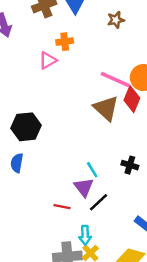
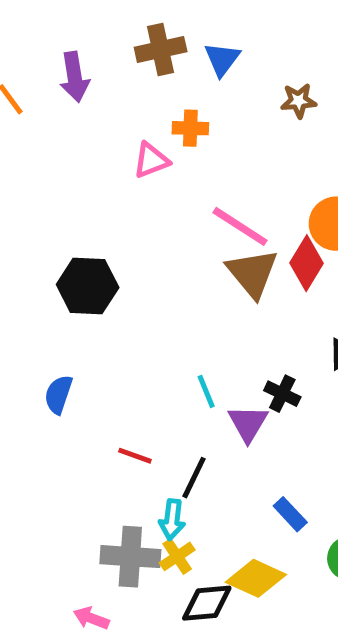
pink line: (115, 79) -> (240, 226), moved
blue semicircle: (17, 163) -> (58, 394), moved
purple triangle: (84, 187) -> (248, 423), moved
black line: (99, 202) -> (194, 478), moved, turned -30

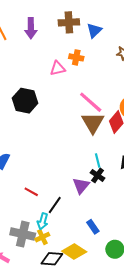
black hexagon: (88, 286) -> (25, 101), moved
cyan line: (206, 391) -> (98, 161), moved

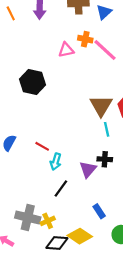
pink line: (91, 102) -> (105, 50), moved
cyan line: (98, 161) -> (107, 129), moved
black cross: (98, 175) -> (105, 159), turned -32
red line: (31, 192) -> (42, 146), moved
cyan arrow: (43, 221) -> (56, 162), moved

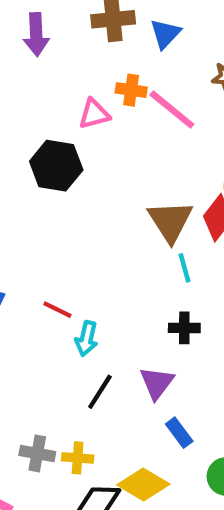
black hexagon: (32, 82) -> (56, 166), moved
purple triangle: (88, 169) -> (157, 383), moved
gray cross: (28, 217) -> (37, 453), size x0.7
yellow cross: (48, 221) -> (78, 458), turned 32

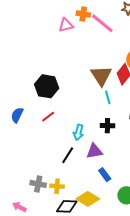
black hexagon: (56, 166) -> (47, 86), moved
red line: (57, 310) -> (48, 117), turned -64
cyan arrow: (86, 339) -> (78, 132), moved
purple triangle: (157, 383) -> (94, 151), turned 42

